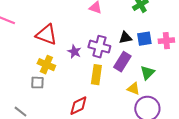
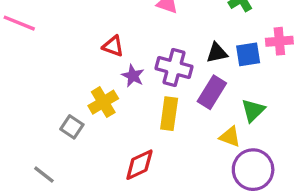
red triangle: (46, 35) -> (113, 46), moved, size x0.6
pink cross: (166, 41) -> (279, 41), moved
yellow cross: (46, 65) -> (103, 102), moved, turned 36
gray square: (37, 83) -> (72, 127), turned 32

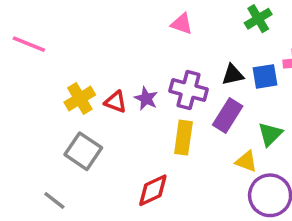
red triangle: (113, 46) -> (116, 102), moved
yellow cross: (103, 102) -> (80, 99), moved
gray square: (72, 127) -> (83, 151), size x1.5

